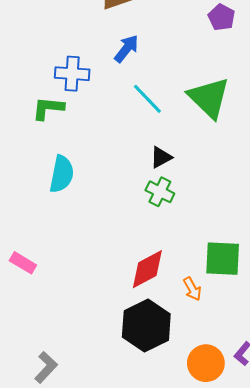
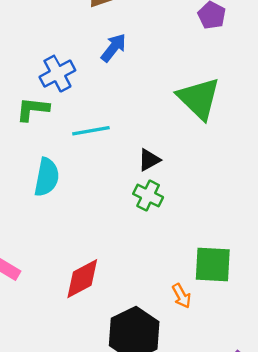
blue cross: (72, 74) -> (57, 74), turned -32
cyan line: (147, 99) -> (91, 131), moved, turned -56
red diamond: (147, 269) -> (82, 279), moved

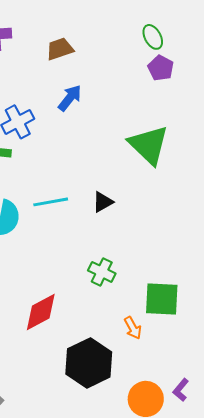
cyan line: (91, 131) -> (51, 202), moved
green cross: (148, 195) -> (102, 272), moved

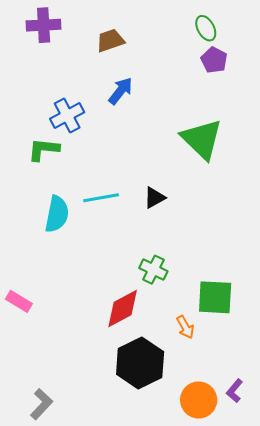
red diamond: (41, 312) -> (123, 309), moved

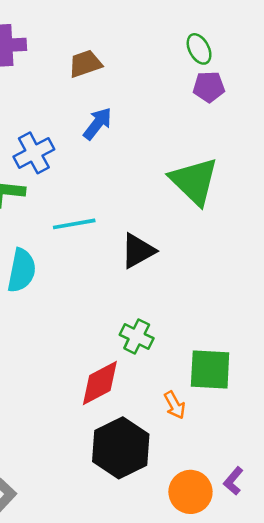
purple pentagon: (214, 60) -> (209, 87), turned -30
cyan line: (101, 198) -> (74, 224), moved
black triangle: (154, 198) -> (138, 251), size x1.4

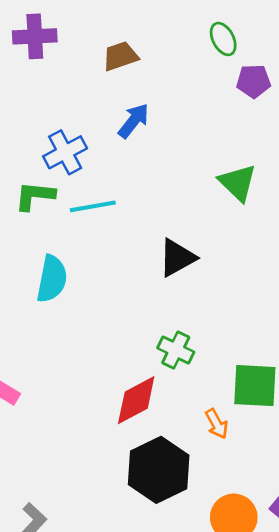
green ellipse: (199, 49) -> (223, 39), moved
green triangle: (194, 181) -> (238, 183), size x0.7
cyan line: (74, 224) -> (93, 206), moved

